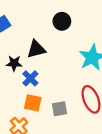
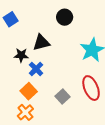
orange square: (33, 103) -> (29, 91), moved, turned 35
gray square: (60, 109) -> (62, 96), turned -32

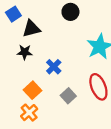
black triangle: (41, 43) -> (31, 29), moved
blue cross: (36, 69) -> (54, 67), moved

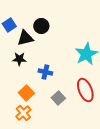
black circle: (70, 12) -> (41, 26), moved
blue cross: (54, 67) -> (45, 72), turned -32

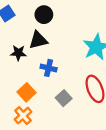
black triangle: (25, 38) -> (38, 40), moved

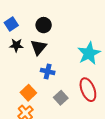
black triangle: (38, 40) -> (39, 47), turned -36
black star: (18, 53) -> (16, 45), moved

